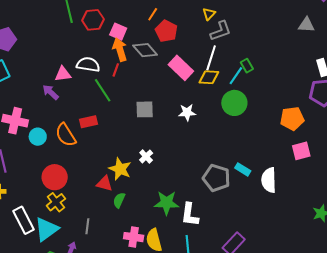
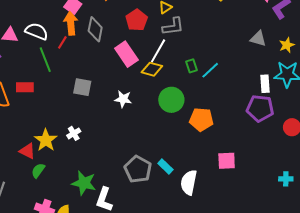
red pentagon: (166, 31) -> (137, 20), moved
gray diamond: (145, 50) -> (95, 29), turned 40
cyan line: (236, 76) -> (210, 70), moved
orange pentagon: (292, 119) -> (201, 119), moved

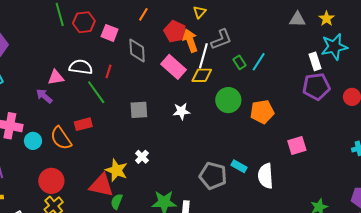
orange arrow: (71, 23) -> (190, 41), moved
gray L-shape: (173, 26) -> (221, 39), moved
red triangle: (27, 151) -> (101, 185), size x1.5

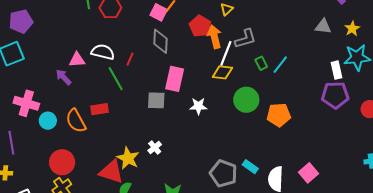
pink square: (110, 33) -> (159, 12), moved
pink rectangle: (174, 67) -> (175, 79), moved, turned 55
pink square: (297, 145) -> (308, 173), moved, turned -30

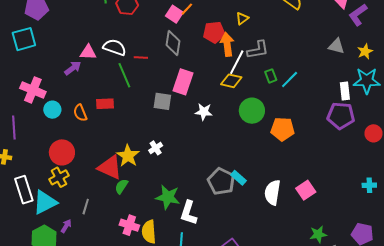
red pentagon: (200, 26) -> (214, 32), turned 30
red line: (130, 59) -> (141, 58), turned 64
purple arrow: (64, 77) -> (73, 68), turned 90
orange semicircle: (76, 121) -> (80, 113), size x0.7
cyan rectangle: (250, 167) -> (239, 178), moved

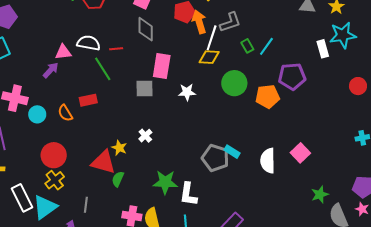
purple pentagon: (341, 116) -> (292, 76), moved
yellow star: (128, 156) -> (119, 148), size x0.7

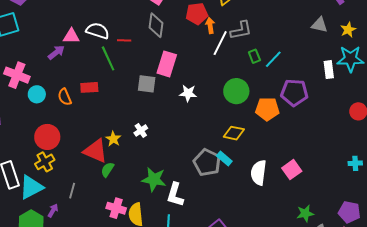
orange arrow: (199, 22) -> (210, 25), size x0.7
yellow diamond: (209, 57) -> (234, 133), moved

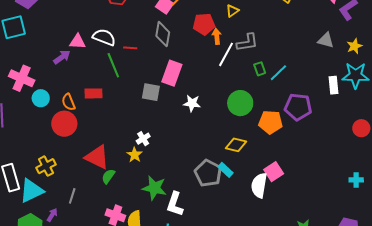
red circle: (47, 137) -> (64, 124), moved
yellow star: (113, 139) -> (135, 155), moved
pink square: (292, 170) -> (274, 172), moved

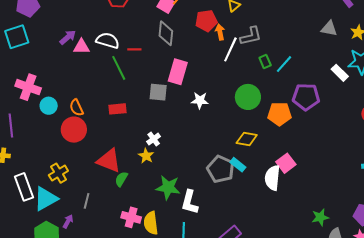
purple arrow: (62, 57) -> (68, 37), moved
white rectangle: (333, 85) -> (340, 73), turned -36
red rectangle: (93, 93) -> (118, 109), moved

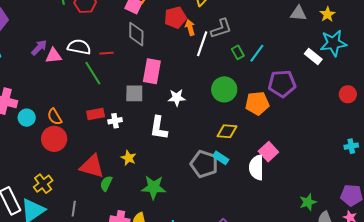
white cross: (154, 139) -> (115, 121), moved, turned 32
white L-shape: (190, 202) -> (159, 128), moved

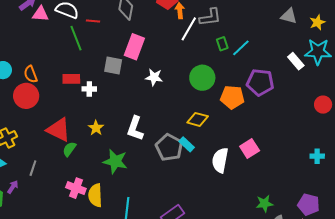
white L-shape: (159, 128) -> (135, 128), moved
pink square: (268, 152) -> (250, 148), moved

